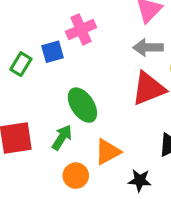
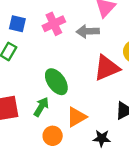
gray arrow: (148, 47) -> (88, 31), moved
blue square: (52, 52) -> (17, 24), moved, turned 30

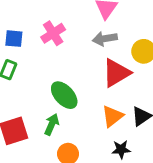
gray arrow: (88, 31) -> (105, 39), moved
orange triangle: (76, 117) -> (112, 116), moved

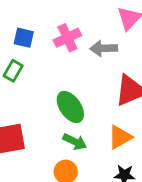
gray arrow: (105, 39) -> (104, 48), moved
green arrow: (52, 124) -> (75, 142), moved, turned 85

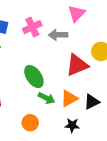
green arrow: (75, 142) -> (47, 98), moved

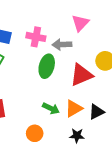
pink cross: (32, 27) -> (36, 37), turned 36
green ellipse: (34, 77) -> (47, 66), moved, turned 50

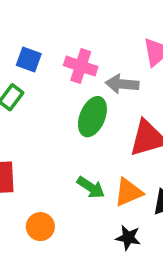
orange circle: (35, 133) -> (40, 227), moved

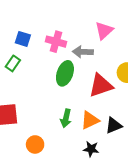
green arrow: (91, 187) -> (66, 118), turned 72

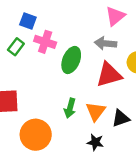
pink cross: (56, 42) -> (45, 42), moved
gray arrow: (83, 52) -> (106, 43), moved
orange triangle: (90, 120) -> (96, 111), turned -30
orange circle: (35, 144) -> (36, 135), size x1.6

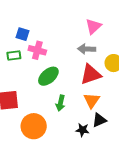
green rectangle: (16, 47) -> (14, 56), turned 48
green ellipse: (71, 60) -> (48, 76), moved, turned 30
orange triangle: (96, 111) -> (92, 100), moved
black triangle: (121, 118) -> (99, 120), moved

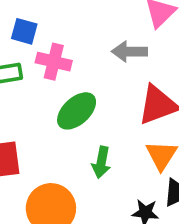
gray arrow: (87, 49) -> (129, 52), moved

